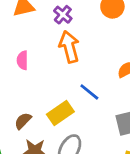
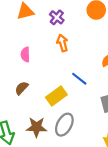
orange arrow: (69, 47) -> (62, 43), size x0.7
brown semicircle: (23, 121) -> (22, 88), moved

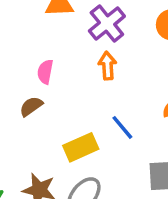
purple cross: (57, 17) -> (107, 24), size x1.5
brown semicircle: (22, 88) -> (31, 106), moved

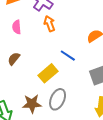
pink semicircle: (45, 72) -> (17, 27), moved

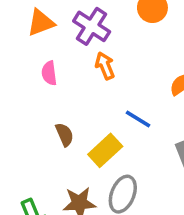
brown semicircle: (14, 59) -> (65, 135), moved, turned 120

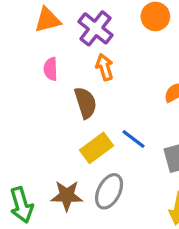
blue line: (138, 119) -> (134, 139), moved
brown semicircle: (65, 135) -> (85, 103), moved, size x1.4

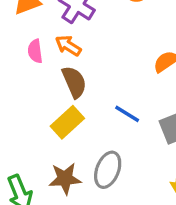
orange arrow: (105, 67) -> (68, 46), moved, turned -35
yellow rectangle: (96, 148) -> (67, 122), moved

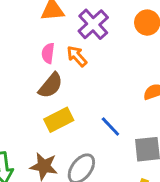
brown semicircle: (74, 82) -> (51, 85), moved, turned 48

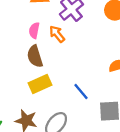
brown semicircle: (51, 85) -> (35, 56), turned 120

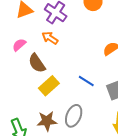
pink semicircle: (34, 30) -> (19, 45), moved, turned 56

